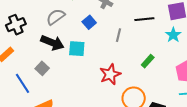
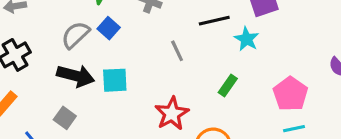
blue square: (89, 22) -> (109, 28), moved
gray line: (119, 35) -> (177, 51), turned -32
cyan star: (173, 35) -> (247, 39), moved

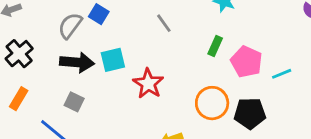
pink pentagon: (290, 94) -> (246, 62), moved
red star: (172, 114) -> (148, 84), moved

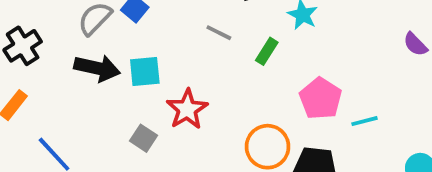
gray line: (164, 23) -> (219, 33), turned -36
green rectangle: (215, 46) -> (267, 51), moved
gray square: (74, 102) -> (144, 138), moved

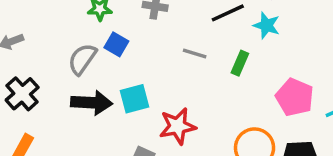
red star: (187, 109) -> (178, 126), turned 30

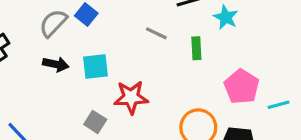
green rectangle: (240, 63) -> (196, 48), turned -35
black arrow: (92, 103) -> (56, 64), size x0.7

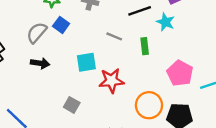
cyan square: (95, 66) -> (86, 62), moved
red star: (131, 97) -> (112, 81), moved

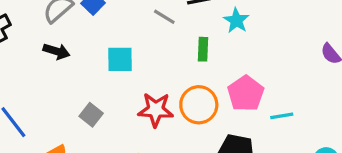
gray line: (114, 36) -> (164, 17), moved
red star: (112, 81) -> (156, 110), moved
orange circle: (149, 105) -> (199, 105), moved

